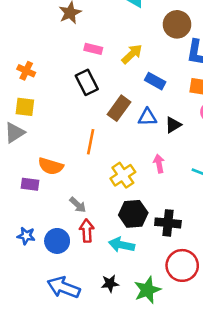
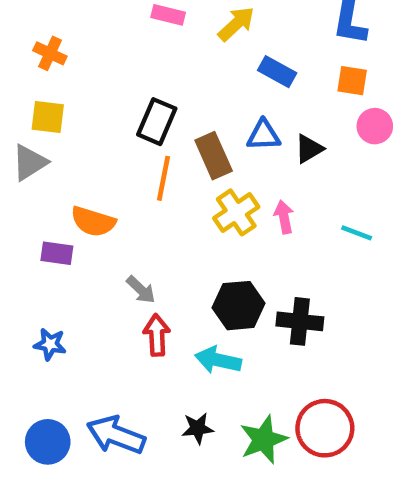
black rectangle: (87, 82) -> (157, 122), moved, turned 50
brown rectangle: (119, 108) -> (214, 156), moved, turned -60
yellow cross: (123, 175) -> (236, 212), moved
blue circle: (57, 241) -> (48, 442), moved
red circle: (182, 265) -> (325, 428), moved

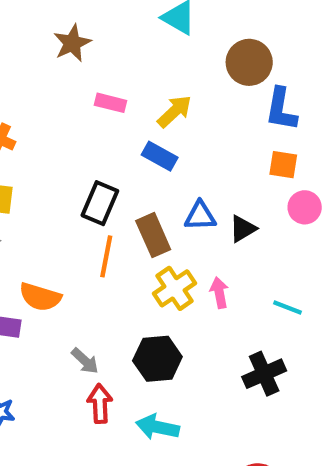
blue rectangle: (277, 72) -> (160, 156), moved
black hexagon: (239, 306) -> (157, 359), moved
black cross: (300, 321) -> (264, 374), moved, turned -30

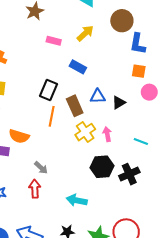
yellow arrow: (175, 111) -> (85, 33), moved
black hexagon: (157, 359) -> (102, 167), moved
red arrow: (100, 404) -> (35, 189), moved

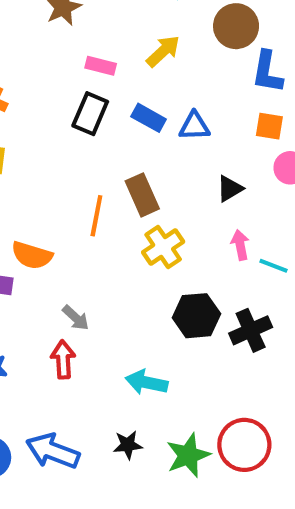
black rectangle: (48, 90) -> (90, 114), moved
blue triangle: (98, 96) -> (194, 126), moved
pink arrow: (107, 134) -> (240, 245), moved

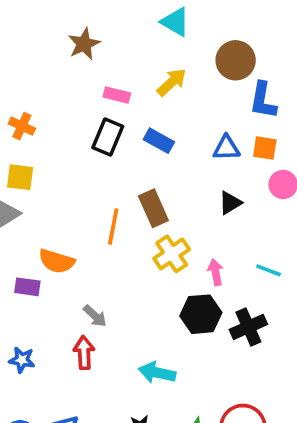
blue triangle: (194, 126) -> (226, 148), moved
pink arrow: (240, 245) -> (216, 272), moved

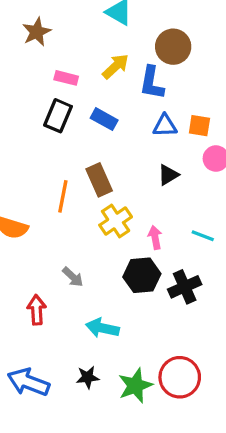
blue L-shape: (263, 100) -> (152, 83), moved
gray arrow: (95, 316) -> (73, 277), moved

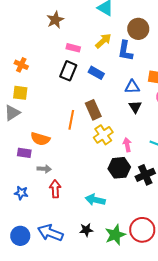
blue triangle: (165, 126) -> (132, 87), moved
black triangle: (168, 175) -> (135, 107), turned -32
gray arrow: (73, 277) -> (44, 169), moved, turned -40

